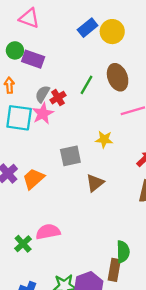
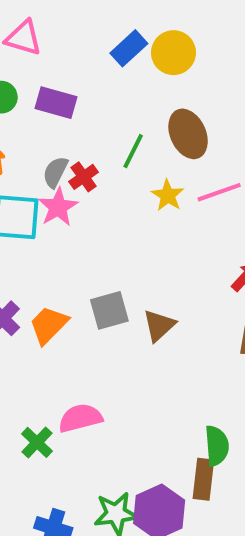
purple rectangle: (33, 59) -> (56, 103), moved
yellow star: (104, 139) -> (168, 195), moved, turned 30
gray square: (70, 156) -> (109, 310), moved

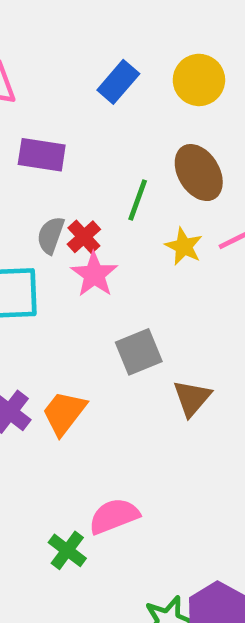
yellow circle: (173, 53) -> (199, 80), moved
pink star: (58, 207) -> (94, 275), moved
gray square: (109, 310) -> (139, 352), moved

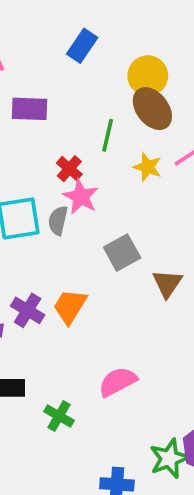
yellow circle: (199, 80) -> (148, 76), moved
gray semicircle: (51, 235) -> (58, 220), moved
green cross: (67, 550) -> (59, 416), moved

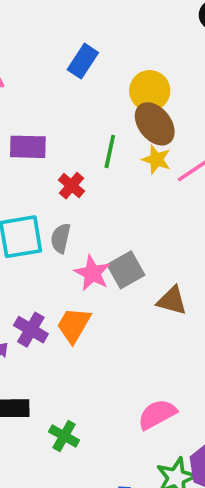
purple rectangle: (29, 109) -> (28, 147), moved
yellow star: (147, 167) -> (156, 160), moved
pink star: (81, 197) -> (92, 273), moved
brown triangle: (167, 284) -> (172, 301), turned -48
pink semicircle: (118, 382) -> (157, 414), moved

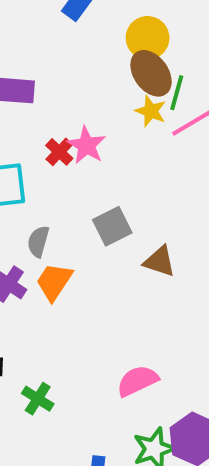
green line: (110, 151) -> (177, 93), moved
red cross: (72, 186) -> (59, 152), moved
gray semicircle: (61, 238) -> (38, 241), moved
pink star: (92, 273) -> (86, 145), moved

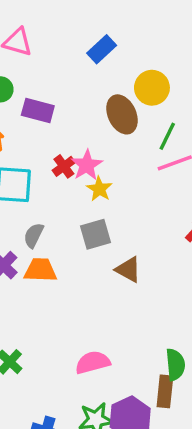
brown ellipse: (151, 73) -> (122, 114), moved
yellow star: (151, 111) -> (99, 189), moved
orange trapezoid: (54, 282) -> (40, 270), turned 48

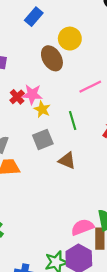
green line: (167, 136) -> (73, 121), moved, turned -36
pink star: (87, 165) -> (32, 94), turned -30
pink semicircle: (93, 362) -> (82, 227), moved

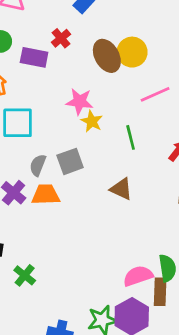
yellow circle: (70, 39) -> (132, 52), moved
red cross: (17, 97) -> (61, 38), moved
gray square: (43, 139) -> (70, 161), moved

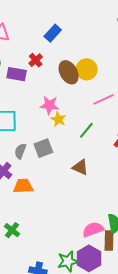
green line: (131, 137) -> (86, 130), turned 54
orange trapezoid: (46, 195) -> (23, 186), moved

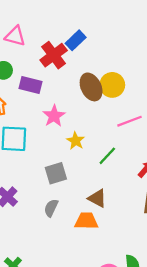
red cross: (36, 60) -> (54, 55), moved, size x1.6
pink star: (49, 105) -> (54, 116), moved, turned 30
gray semicircle: (20, 151) -> (51, 208), moved
orange trapezoid: (23, 186) -> (86, 221), moved

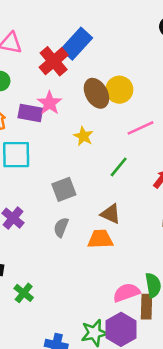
blue rectangle: (76, 40) -> (77, 44), size x1.4
purple rectangle: (30, 85) -> (30, 113), moved
pink star: (54, 116) -> (49, 103), moved
yellow star: (76, 141) -> (83, 136), moved

